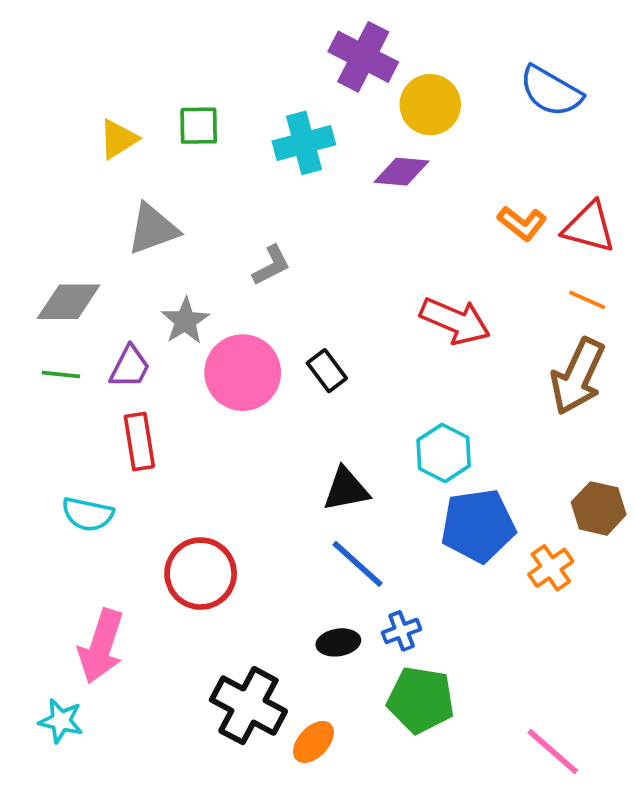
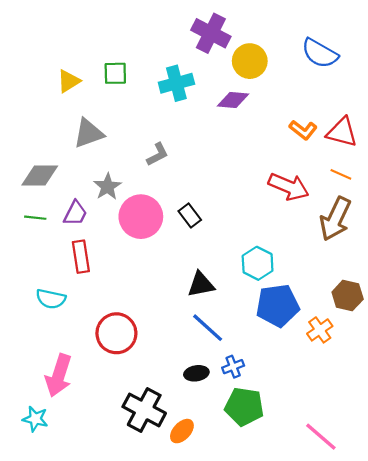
red arrow: (455, 321) -> (289, 187), moved

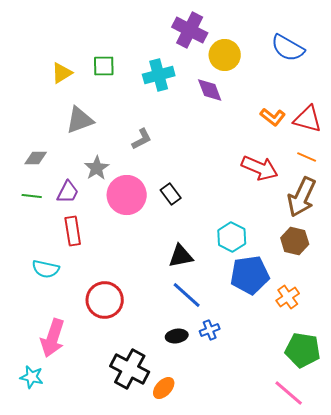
purple diamond: (233, 100) -> (210, 90), turned 64
gray diamond: (40, 175) -> (36, 158), size x0.7
brown hexagon: (348, 296) -> (295, 241), moved
green pentagon: (244, 407) -> (303, 350), moved

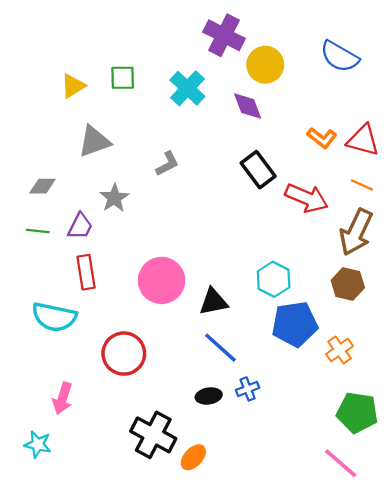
cyan cross: (159, 75) -> (187, 88), turned -32
black rectangle: (171, 194) -> (258, 170), moved, size x1.4
pink circle: (127, 195) -> (162, 280), moved
cyan semicircle: (46, 269) -> (54, 317), size x1.4
pink arrow: (53, 338) -> (62, 398), size x0.7

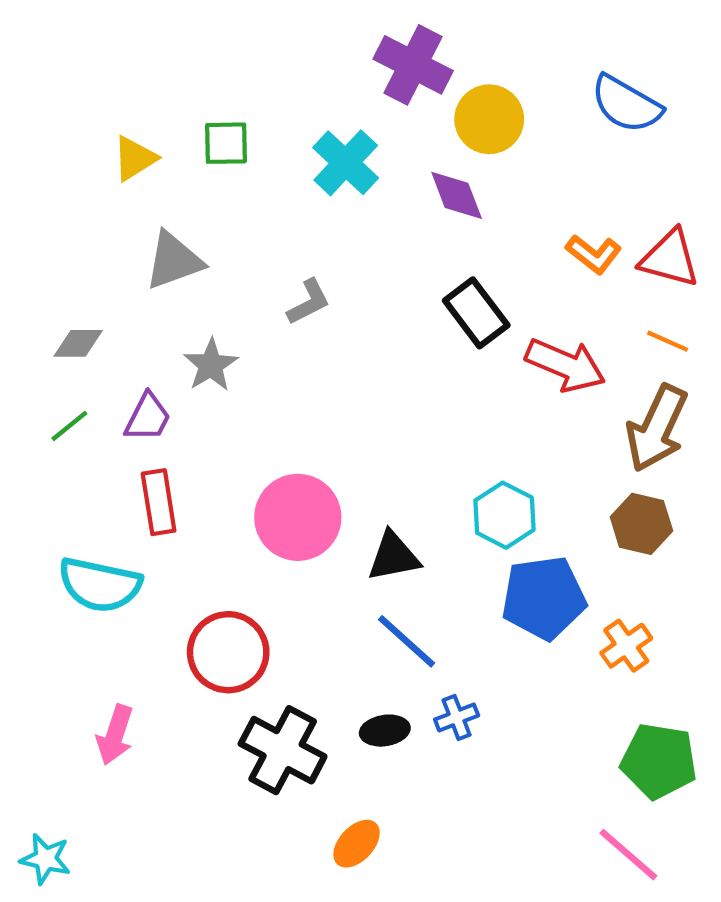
green line: (38, 231) -> (69, 426), turned -45
black cross: (153, 435) -> (283, 750), moved
cyan star: (38, 444) -> (45, 859), moved

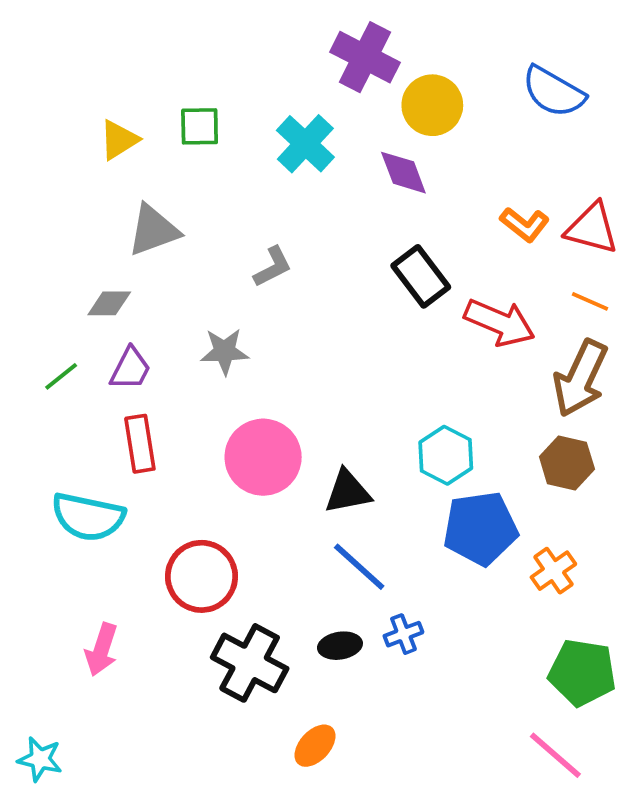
gray diamond: (78, 343) -> (109, 303), moved
gray star: (211, 365) -> (225, 351), moved, turned 30

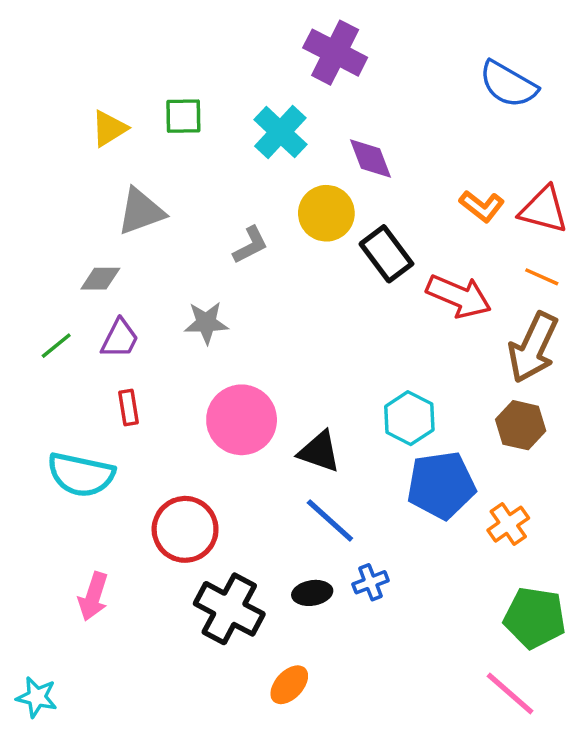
yellow circle: (432, 105) -> (326, 213), moved
red rectangle: (140, 444) -> (129, 408), size x0.7
black triangle: (348, 492) -> (319, 452), turned 30

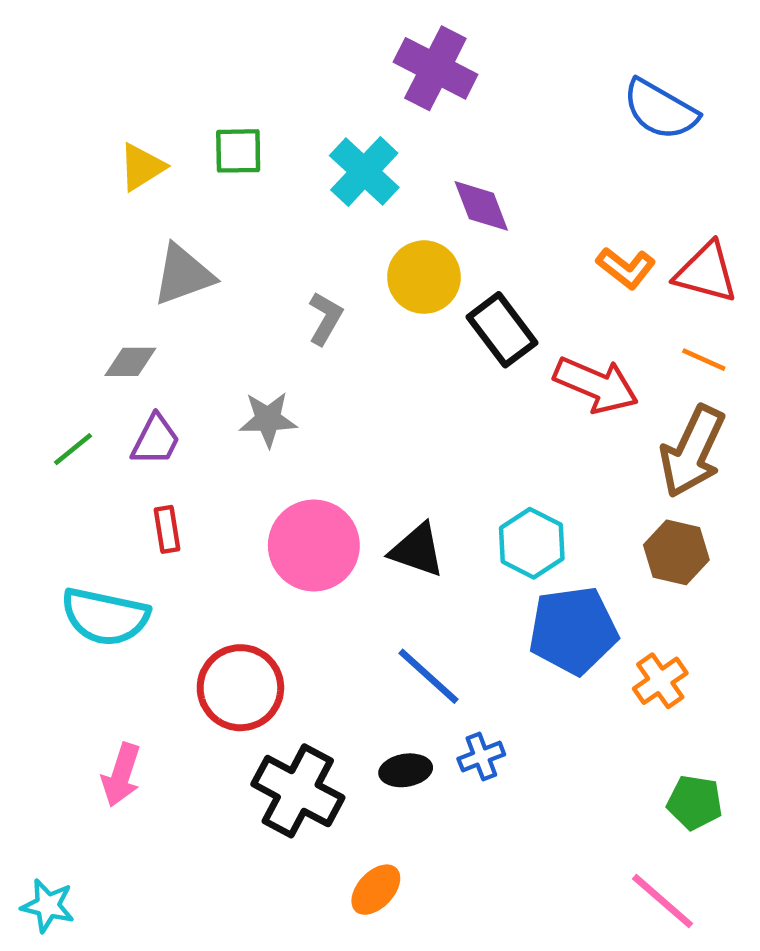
gray L-shape: (250, 245) -> (325, 318), turned -33
black triangle: (319, 452) -> (417, 550), moved
green pentagon: (535, 618) -> (695, 802), size x0.7

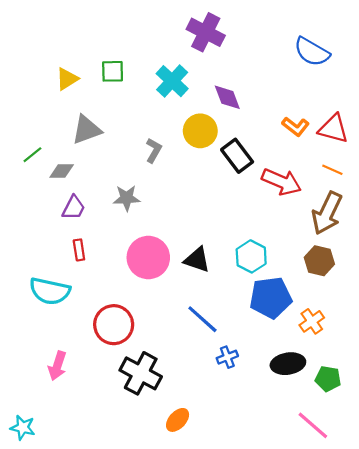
green line: (73, 449) -> (32, 155), moved
black ellipse: (406, 770) -> (288, 364), moved, size x1.4

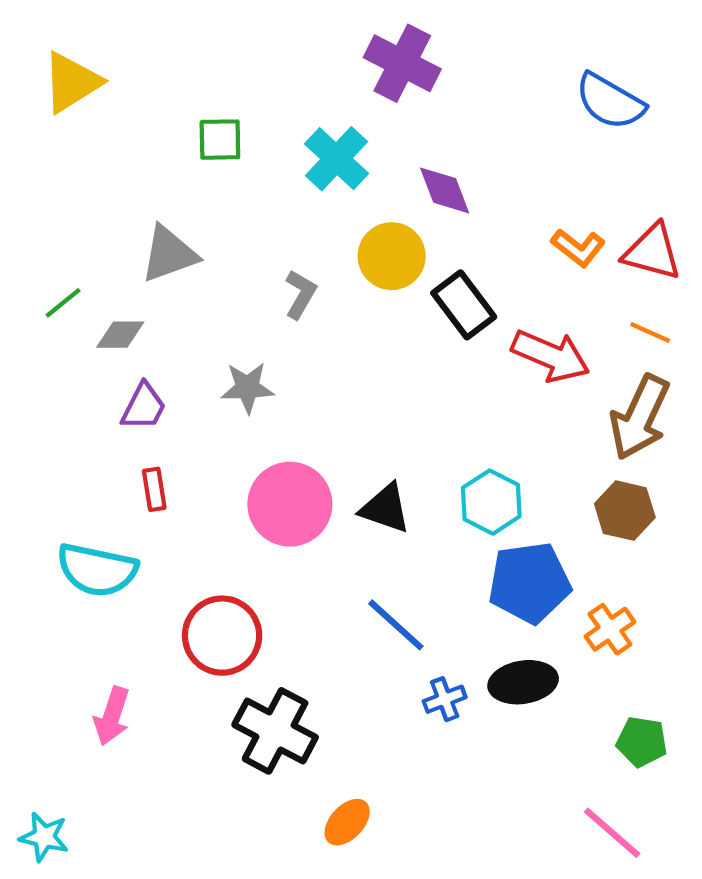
yellow triangle: (67, 79) -> (72, 82), moved, size x1.4
black ellipse: (288, 364) -> (523, 682), moved

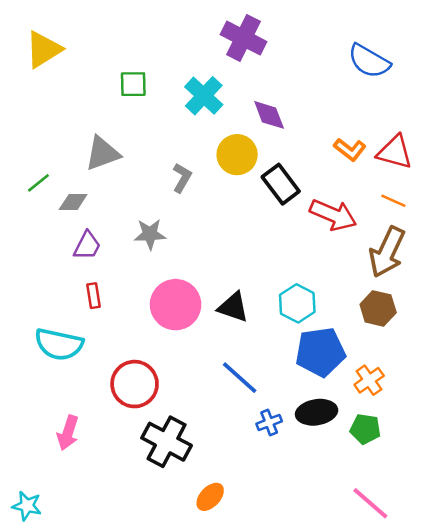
green pentagon: (642, 742) -> (365, 429), moved

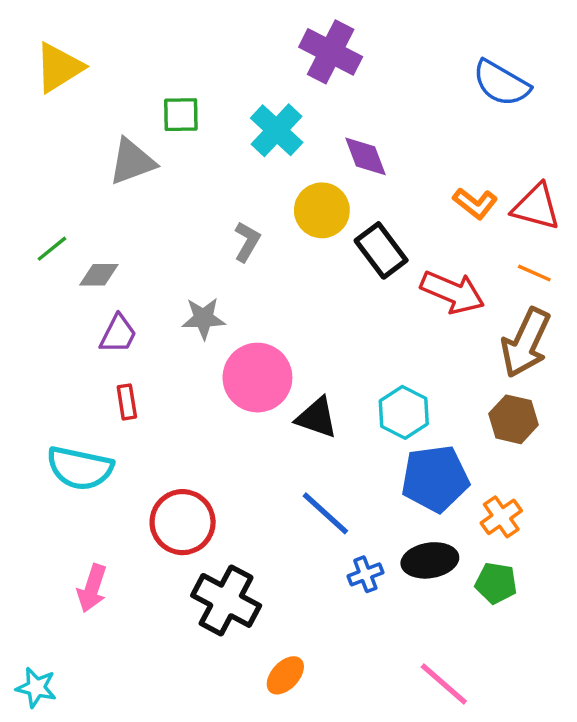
gray triangle: (103, 153) -> (132, 162), moved
pink circle: (176, 305) -> (257, 378), moved
pink line: (370, 503) -> (444, 684), moved

